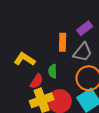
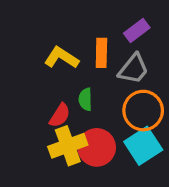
yellow L-shape: (25, 59) -> (61, 58), moved

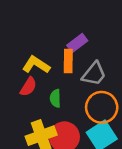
purple rectangle: (137, 30) -> (77, 43), moved
red semicircle: (60, 115) -> (28, 87), moved

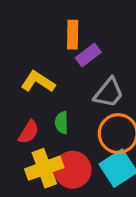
orange rectangle: (68, 61) -> (73, 35), moved
red semicircle: (28, 87) -> (29, 132), moved

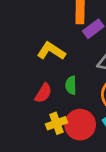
yellow cross: (44, 168) -> (56, 123), size x0.7

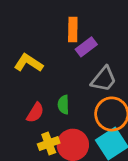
yellow L-shape: (51, 51) -> (29, 63), moved

